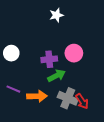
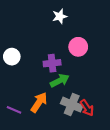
pink circle: (74, 53) -> (78, 47), moved
purple line: (13, 89) -> (14, 110), moved
orange arrow: (37, 96) -> (39, 102), turned -54

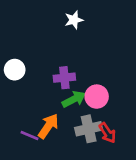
pink circle: (78, 47) -> (97, 97), moved
gray cross: (72, 105) -> (89, 129), turned -36
purple line: (14, 110) -> (29, 136), moved

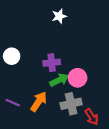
red arrow: (107, 133) -> (92, 117), moved
purple line: (29, 136) -> (13, 103), moved

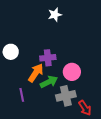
green arrow: (59, 80) -> (49, 82), moved
orange arrow: (39, 102) -> (36, 73), moved
purple line: (13, 103) -> (22, 95), moved, turned 56

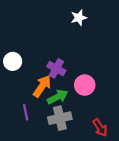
white star: (55, 15) -> (79, 18), moved
purple cross: (48, 58) -> (56, 68), turned 35
gray cross: (66, 96) -> (60, 118), moved

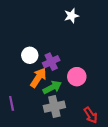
white circle: (13, 61) -> (30, 55), moved
purple cross: (56, 68) -> (51, 62), turned 35
purple line: (26, 112) -> (12, 103), moved

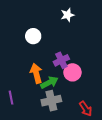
white circle: (30, 55) -> (33, 36), moved
purple cross: (51, 62) -> (61, 60), moved
orange arrow: (38, 78) -> (36, 73), turned -48

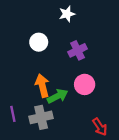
white star: (67, 15) -> (67, 14), moved
purple cross: (61, 60) -> (78, 50), moved
gray cross: (51, 101) -> (41, 117), moved

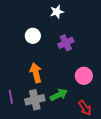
pink circle: (85, 84) -> (84, 76), moved
green arrow: (58, 96) -> (59, 95), moved

